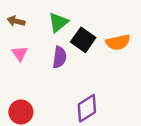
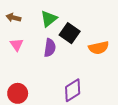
orange semicircle: (118, 42) -> (99, 48), moved

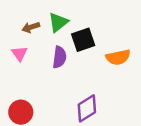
brown arrow: (13, 18) -> (31, 27), moved, turned -32
black square: (70, 33) -> (83, 40), turned 36

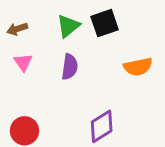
brown arrow: (31, 27) -> (17, 29), moved
black square: (83, 40) -> (105, 23), moved

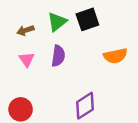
brown arrow: (17, 29) -> (25, 30), moved
pink triangle: (23, 62) -> (27, 60), moved

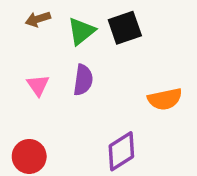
brown arrow: (25, 30) -> (38, 19), moved
orange semicircle: (115, 56) -> (165, 99), moved

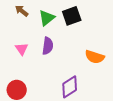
brown arrow: (38, 19) -> (22, 11), turned 56
orange semicircle: (165, 99) -> (95, 57), turned 30

